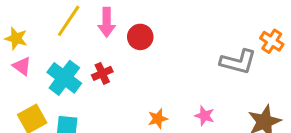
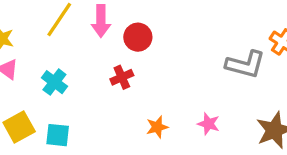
red cross: (102, 73) -> (122, 77), moved
cyan cross: (64, 78) -> (54, 82), size x0.7

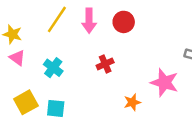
red circle: (138, 37) -> (124, 22), moved
pink star: (209, 124) -> (164, 82), moved, size x1.6

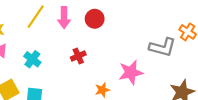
pink star: (164, 82) -> (131, 72), turned -30

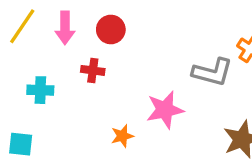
red cross: (78, 56) -> (93, 70), moved, turned 32
cyan cross: (32, 59) -> (40, 90), moved, turned -35

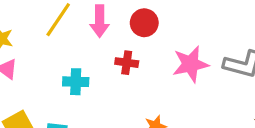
pink star: (165, 110) -> (190, 64), moved

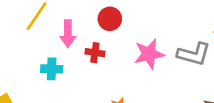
pink arrow: (100, 21) -> (68, 34), moved

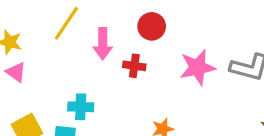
cyan cross: (52, 69) -> (81, 107), moved

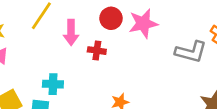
pink star: (197, 67) -> (143, 23), moved

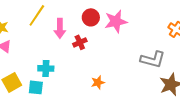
red cross: (97, 51) -> (80, 42), turned -32
gray L-shape: (191, 52) -> (153, 59), moved

